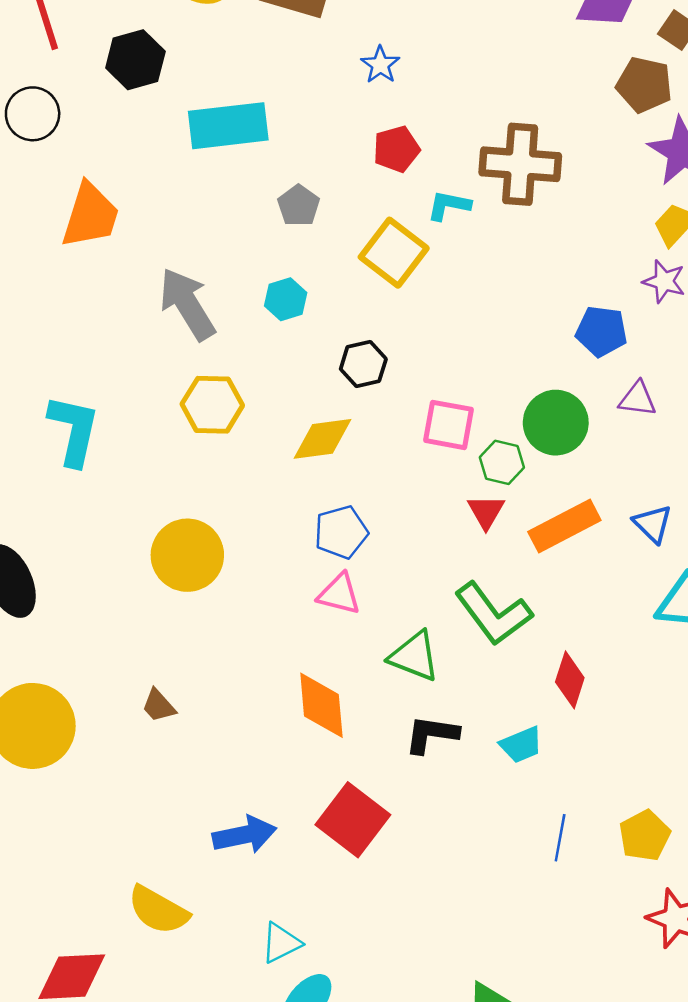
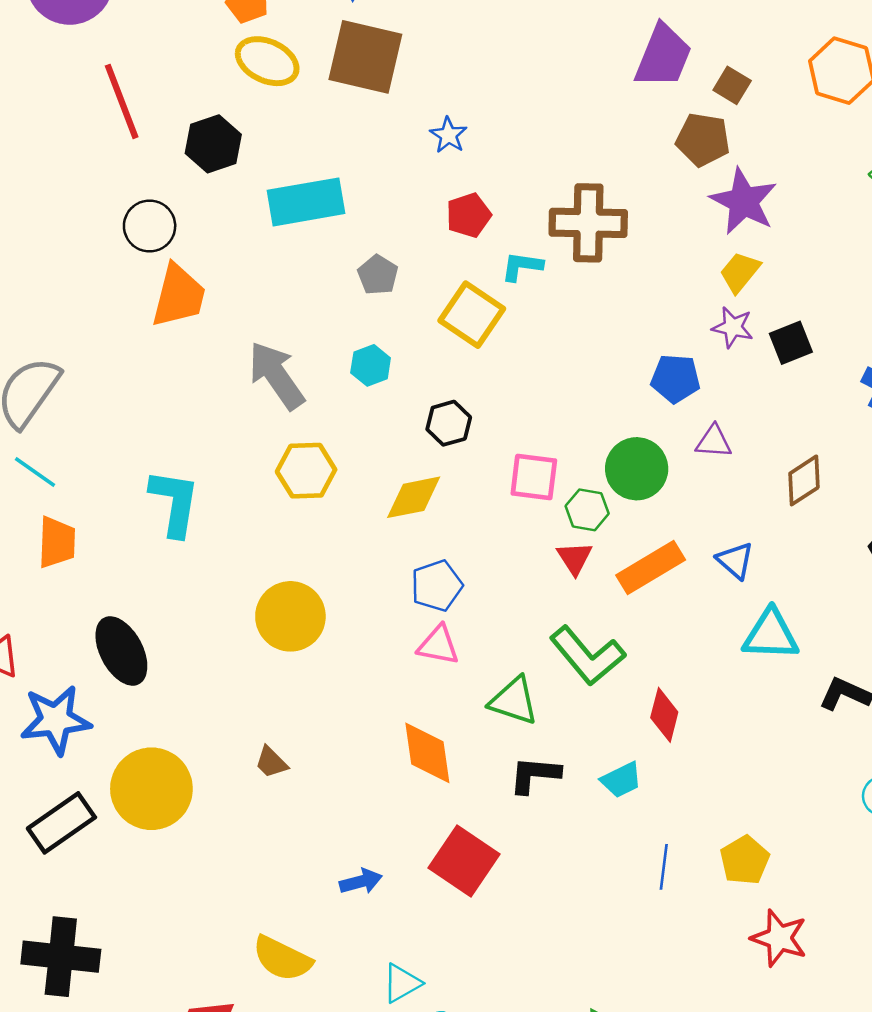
black circle: (33, 114) -> (150, 226), moved
blue arrow: (245, 835) -> (361, 881), size x0.7

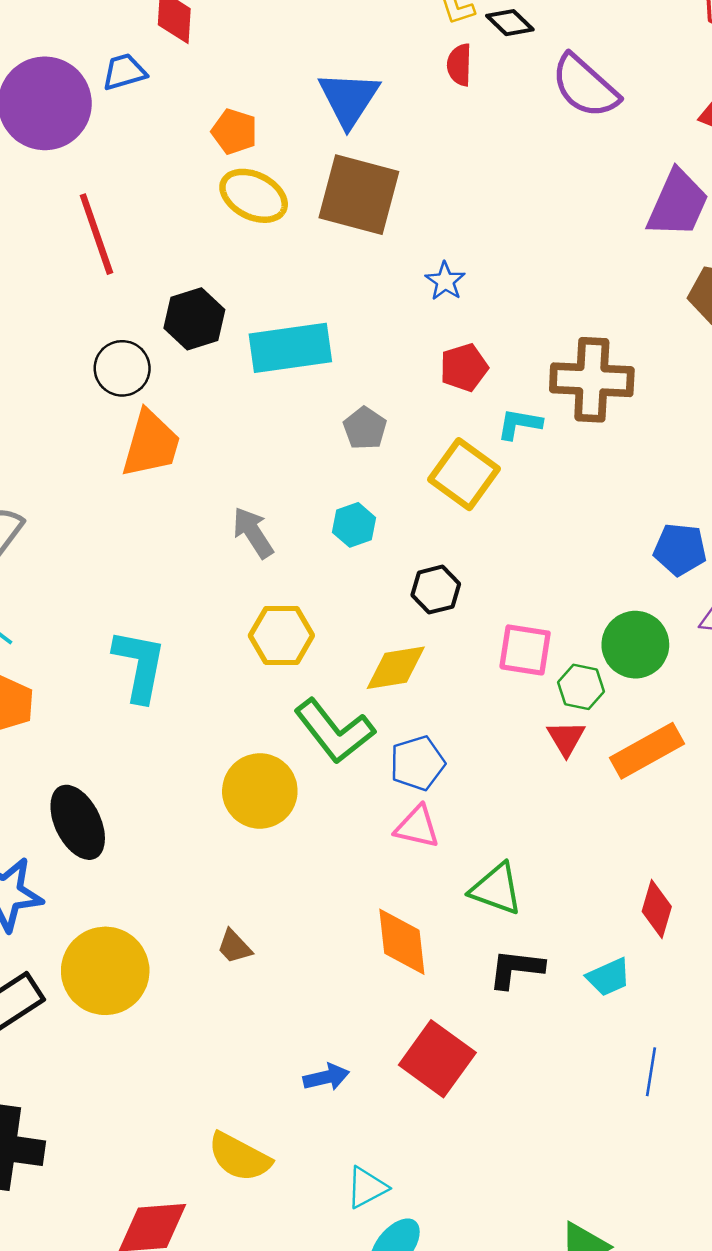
black hexagon: (213, 144) -> (194, 319), moved
gray arrow: (276, 375) -> (253, 533), size x0.7
green L-shape: (587, 656) -> (334, 731), moved

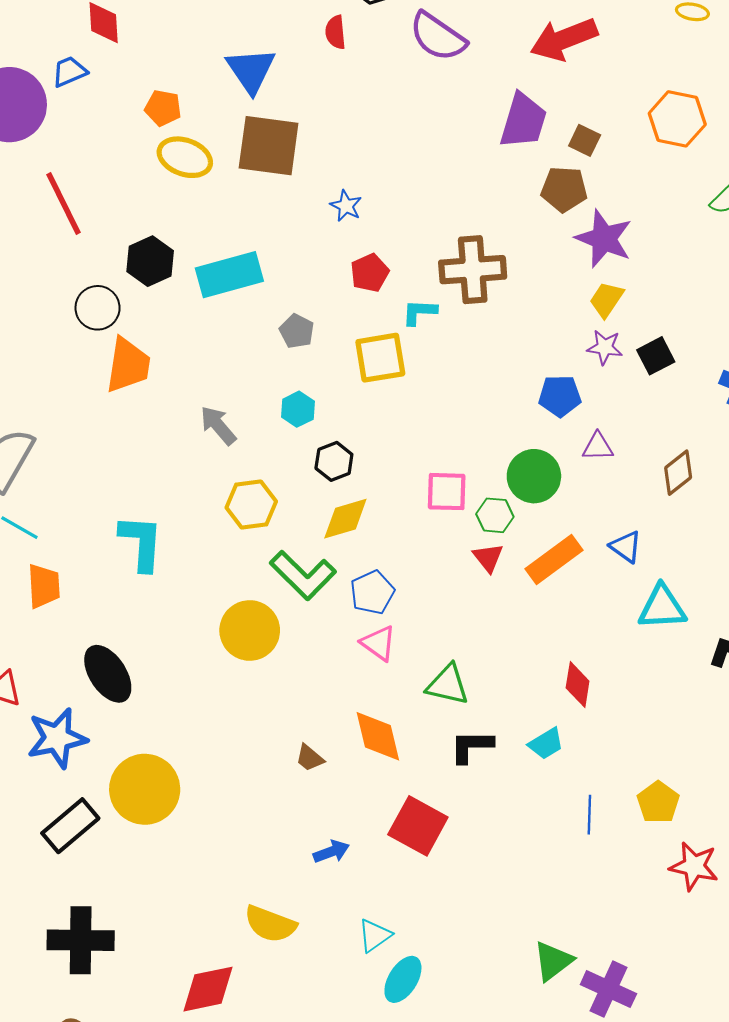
yellow square: (464, 474) -> (380, 358), turned -38
black hexagon: (436, 590) -> (334, 461), moved
pink triangle: (417, 827) -> (379, 643), turned 30
brown trapezoid: (234, 947) -> (310, 758), moved

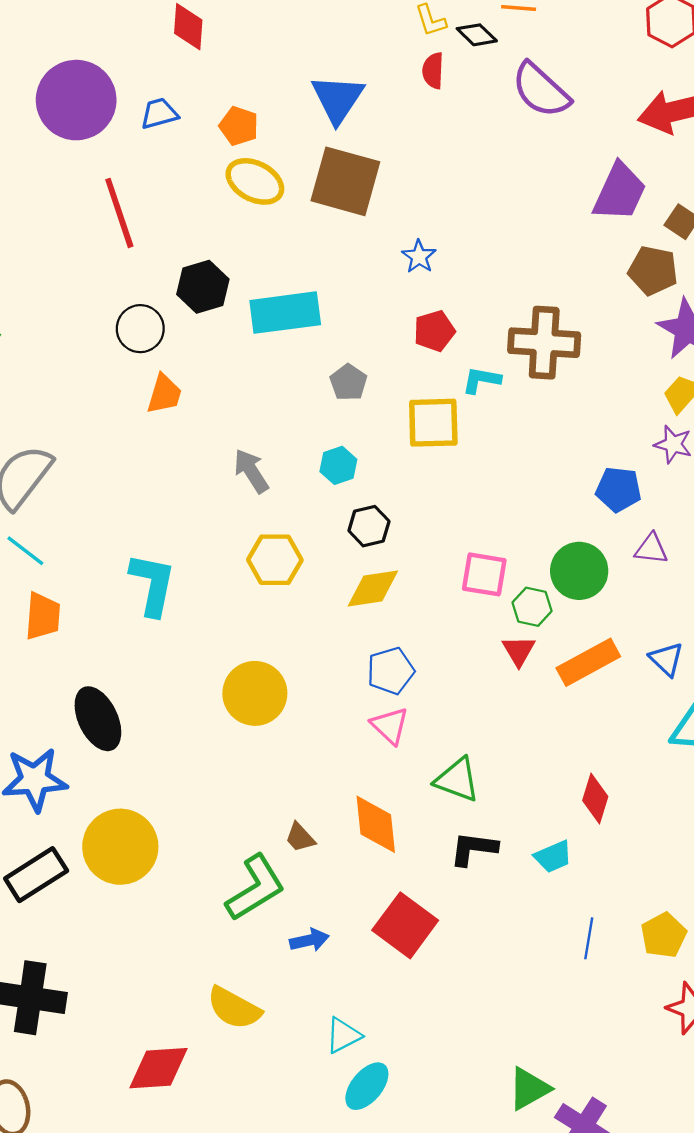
blue trapezoid: (69, 72) -> (159, 114), moved
orange trapezoid: (128, 365) -> (164, 394), size x0.7
green L-shape: (303, 575) -> (255, 888), moved, turned -84

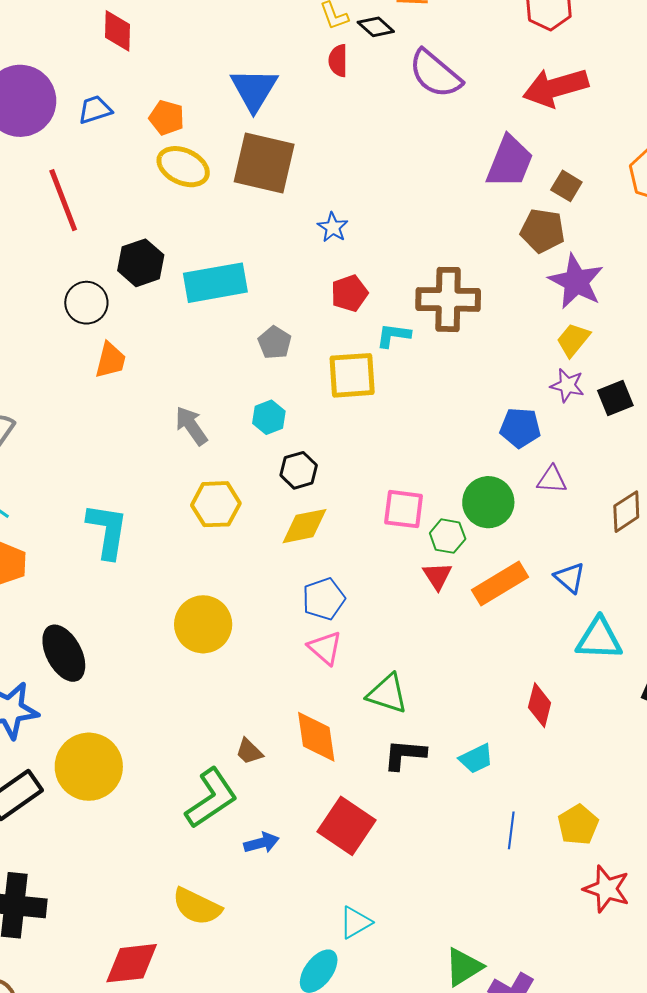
red diamond: (595, 798) -> (540, 705), moved
cyan triangle: (343, 1035) -> (355, 922), moved

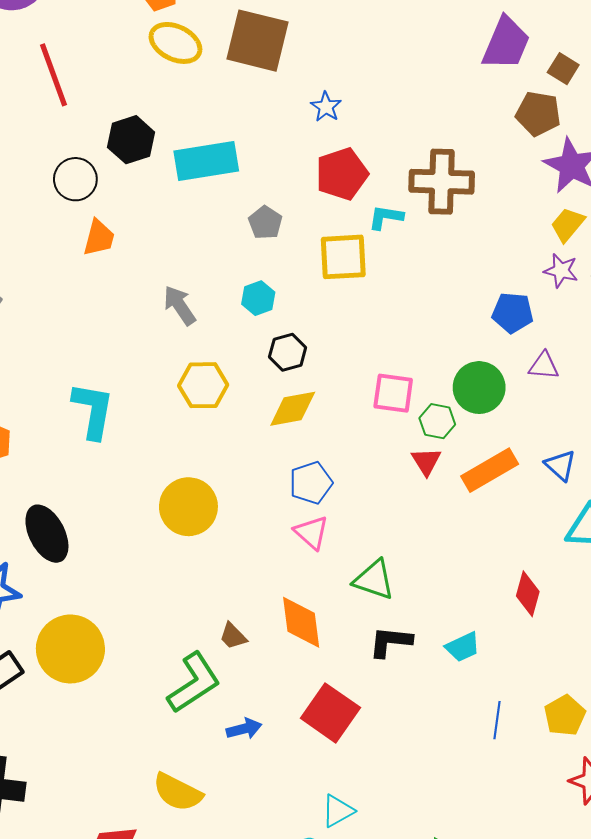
red pentagon: (349, 293) -> (342, 174), size x1.4

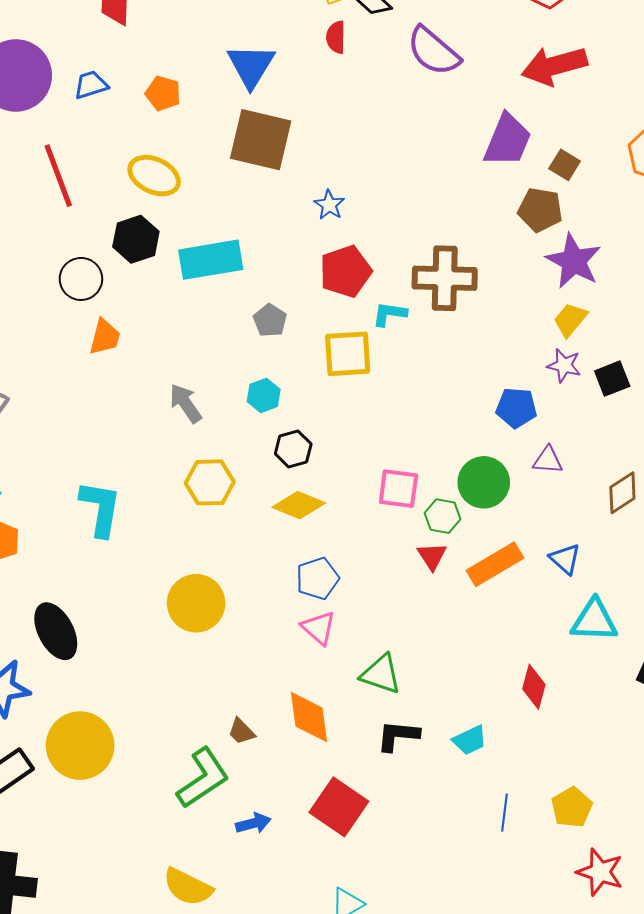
yellow ellipse: (175, 43) -> (154, 176), moved
yellow diamond: (293, 409) -> (299, 505), turned 33

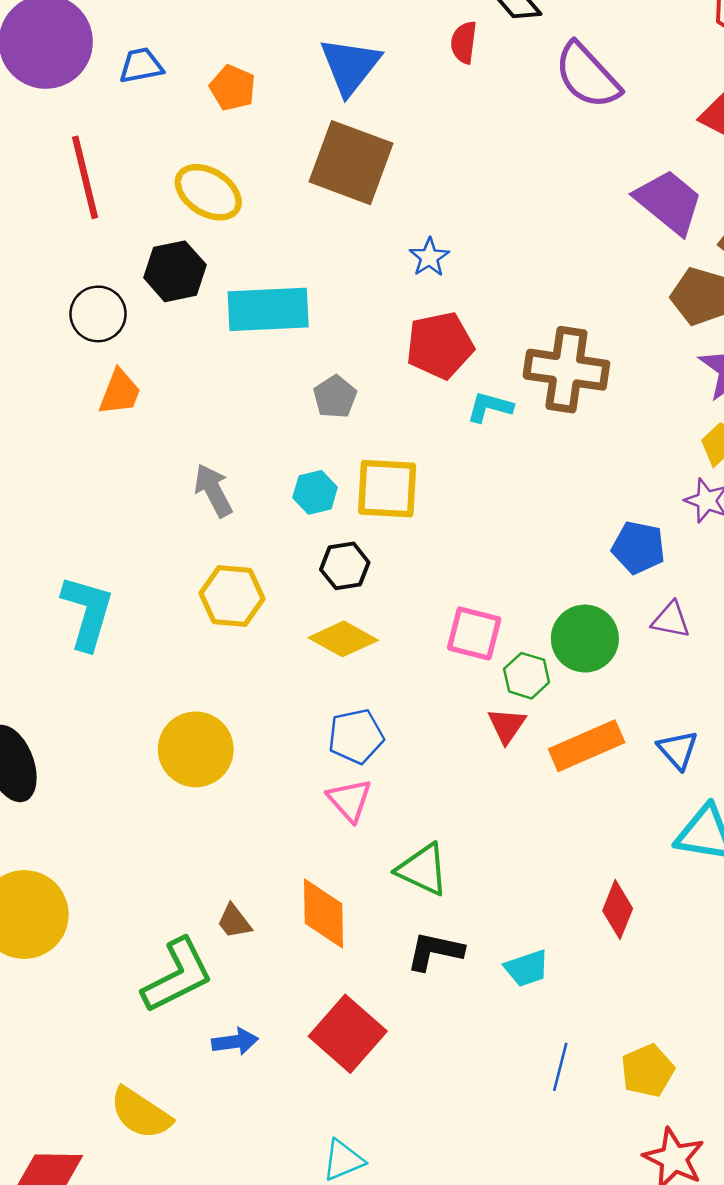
purple trapezoid: (508, 140) -> (669, 202), turned -80
yellow square: (348, 354) -> (387, 489), moved

